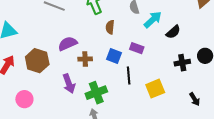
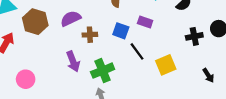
brown hexagon: (37, 61) -> (35, 22), moved
black line: (129, 75) -> (137, 51), turned -30

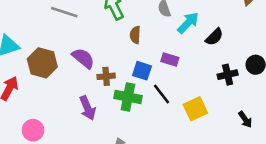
purple semicircle: (71, 19) -> (83, 58), turned 66
green cross: (103, 71) -> (128, 97), moved, turned 35

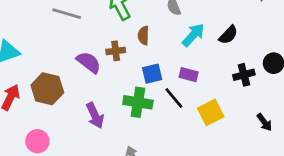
cyan arrow: (188, 23) -> (193, 35), moved
purple rectangle: (170, 60) -> (189, 75), moved
brown hexagon: (42, 63) -> (47, 89), moved
blue square: (142, 71) -> (152, 74), turned -30
brown cross: (106, 76) -> (116, 51), moved

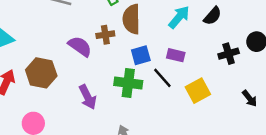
brown semicircle: (143, 36) -> (131, 19), size x1.6

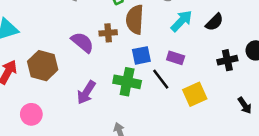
purple arrow: (88, 97) -> (86, 92), turned 55

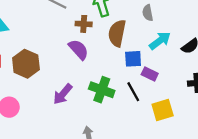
brown cross: (108, 33) -> (84, 24), moved
purple semicircle: (82, 42) -> (78, 49), moved
blue square: (141, 55) -> (133, 59), moved

